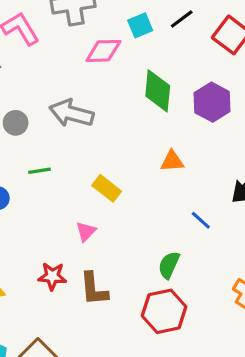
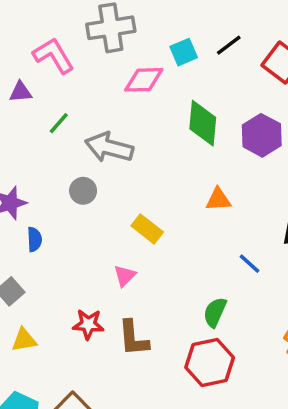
gray circle: (16, 123) -> (83, 191), moved
green line: (40, 171) -> (59, 123), moved, turned -40

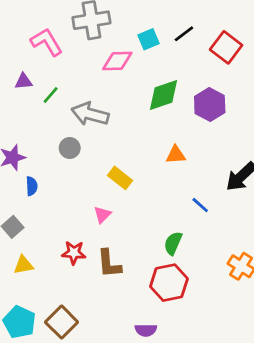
purple triangle: (21, 92) -> (23, 81), moved
green diamond: (203, 123) -> (164, 95), turned 66

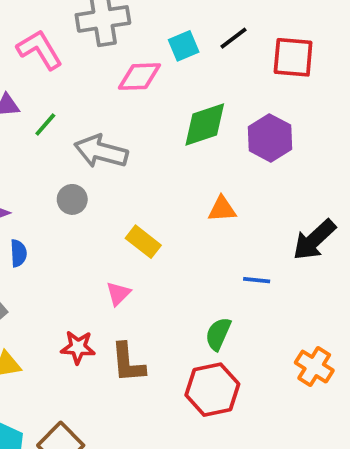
red square: (226, 47) -> (293, 57), turned -32
blue line: (200, 205) -> (257, 280), turned -36

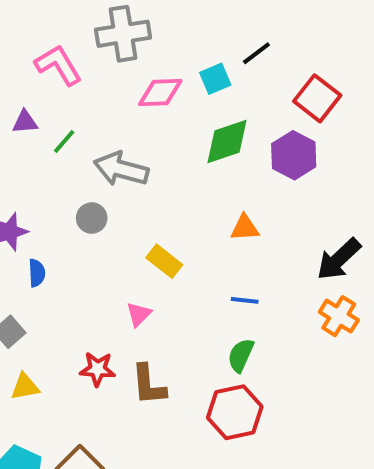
cyan square: (184, 46) -> (215, 79), moved
red square: (293, 57) -> (317, 98), moved, turned 33
blue line: (257, 280) -> (245, 300), moved
orange cross: (314, 367) -> (339, 316), moved

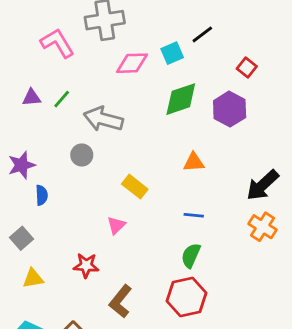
red square: (317, 98) -> (247, 67), size x0.6
purple triangle: (25, 122) -> (32, 98), moved
brown L-shape: (149, 385) -> (121, 301), moved, turned 44

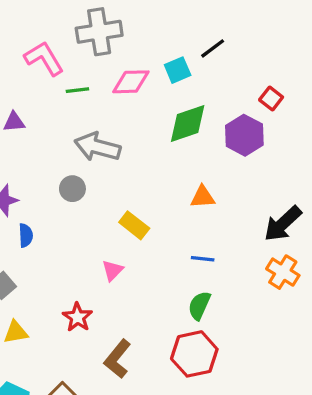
red square: (247, 67) -> (271, 98), moved
green line: (62, 99) -> (77, 90), moved, turned 42
red star: (86, 265) -> (77, 317), turned 30

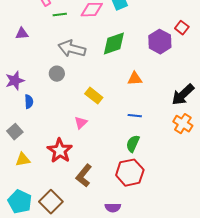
red square: (271, 98) -> (182, 28), moved
green diamond: (188, 124) -> (114, 44), moved
red star: (77, 317) -> (60, 151), size x1.4

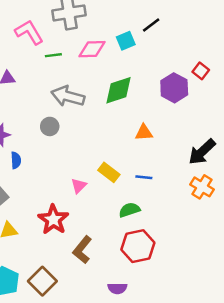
yellow rectangle: (94, 96) -> (109, 172), moved
green semicircle: (133, 144) -> (129, 210), moved, turned 48

